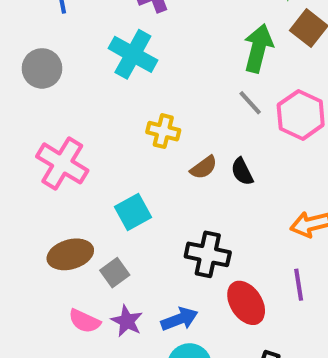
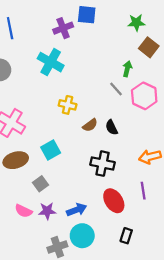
green arrow: (258, 48) -> (127, 69), moved, size x0.6
brown ellipse: (70, 254) -> (16, 160), moved
black cross: (208, 254) -> (103, 164), moved
purple star: (127, 321) -> (47, 211), turned -30

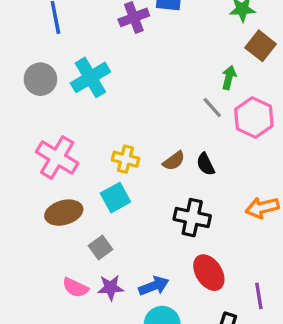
cyan cross: (51, 62) -> (90, 77), moved, turned 30
yellow cross: (68, 105) -> (125, 159), moved
purple line: (143, 191) -> (259, 296), moved

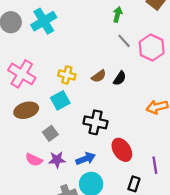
green arrow: (229, 77) -> (117, 15), moved
black semicircle: (206, 164) -> (120, 78), turned -120
black cross: (192, 218) -> (95, 122), moved

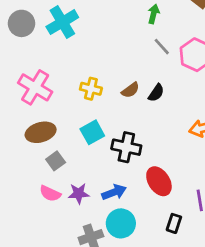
cyan square: (60, 100) -> (92, 132), moved
gray square: (50, 133) -> (56, 161), moved

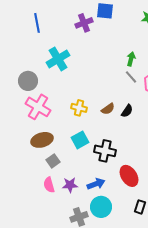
green arrow: (154, 14) -> (131, 59), moved
gray circle: (22, 23) -> (28, 81), moved
pink semicircle: (50, 193) -> (49, 185), turned 49

